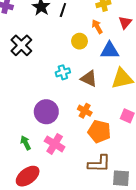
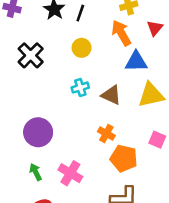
orange arrow: (97, 27) -> (121, 33), size x1.5
yellow circle: (80, 41) -> (82, 48), moved
purple circle: (46, 112) -> (38, 132), moved

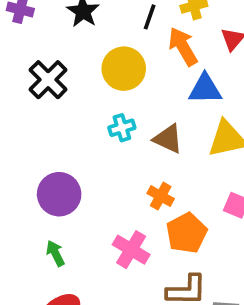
black line: (80, 13) -> (150, 17), moved
yellow circle: (82, 48) -> (124, 69), size x1.5
orange pentagon: (124, 158) -> (187, 233), turned 30
pink cross: (70, 173) -> (131, 250), moved

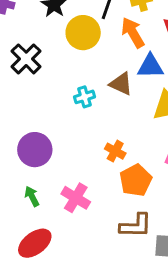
yellow circle: (124, 69) -> (83, 33), moved
brown triangle: (168, 139) -> (121, 84), moved
pink cross: (131, 250) -> (76, 198), moved

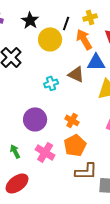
purple circle: (35, 150) -> (35, 119), moved
orange pentagon: (136, 180) -> (75, 145), moved

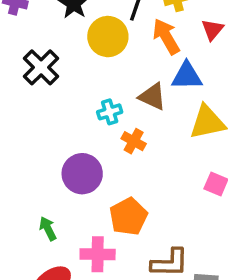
orange cross: (72, 120) -> (134, 141), moved
orange pentagon: (75, 145) -> (128, 217), moved
pink cross: (45, 152) -> (98, 254), moved, turned -30

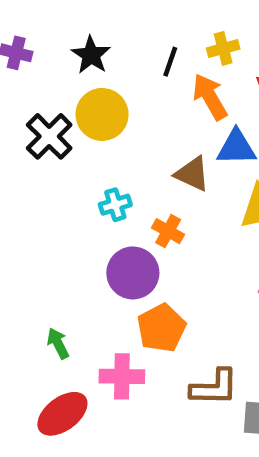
yellow circle: (108, 37) -> (102, 114), moved
cyan cross: (110, 112) -> (115, 205), moved
purple circle: (82, 174) -> (133, 273), moved

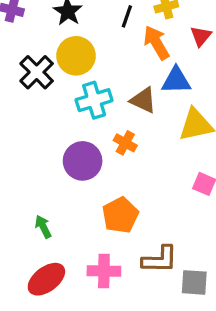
cyan cross: (115, 205) -> (94, 100), moved, size x1.5
purple circle: (133, 273) -> (83, 161), moved
pink cross: (122, 376) -> (104, 271), moved

